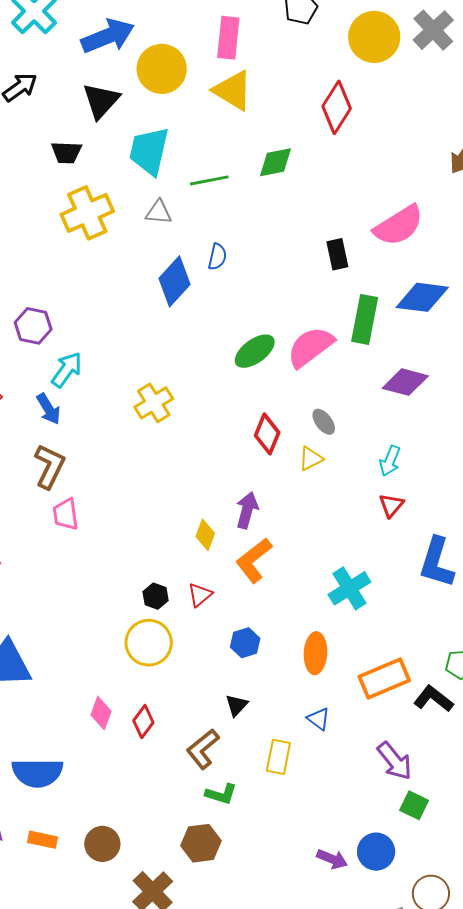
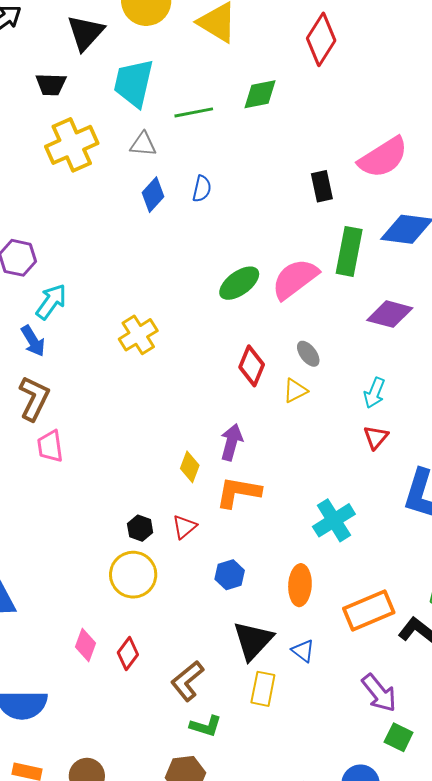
blue diamond: (175, 281) -> (153, 195), moved, size x0.7
orange L-shape: (254, 560) -> (238, 492), turned 48
black triangle: (237, 705) -> (253, 641), moved, size x1.8

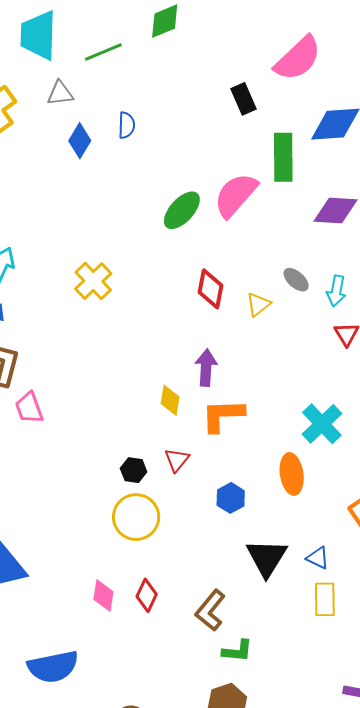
gray ellipse: (308, 354) -> (296, 280), moved
orange ellipse: (300, 585) -> (292, 474), moved
yellow rectangle: (263, 689) -> (325, 599), moved

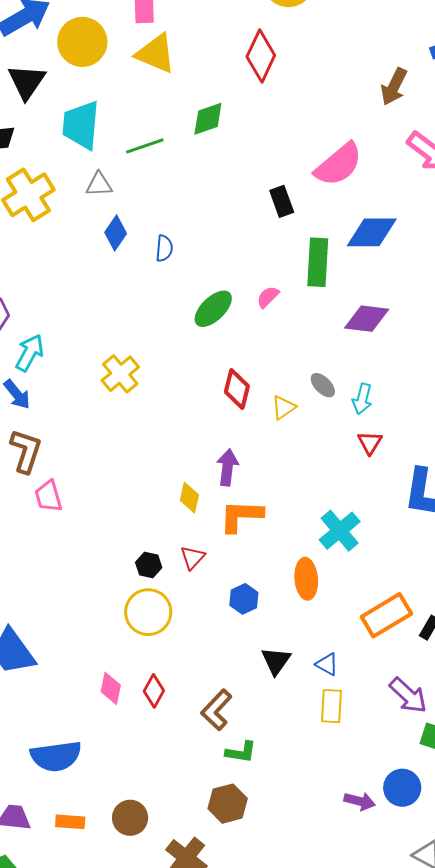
blue semicircle: (126, 125) -> (164, 248), moved
pink semicircle: (236, 195) -> (268, 297), size x0.5
black triangle: (267, 558) -> (276, 661), size x0.7

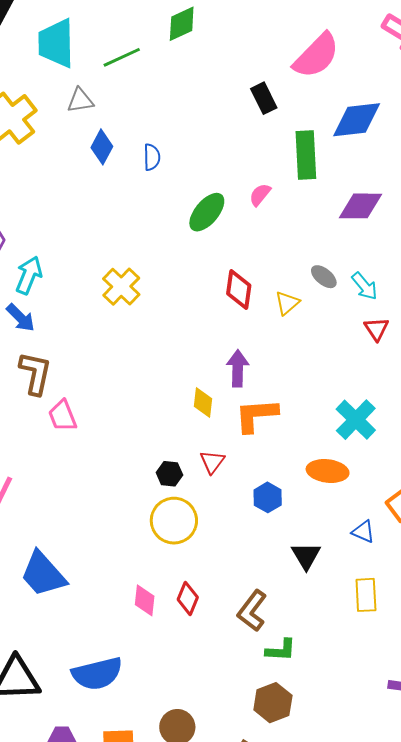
cyan arrow: (362, 399) -> (365, 286), turned -48
orange ellipse: (306, 579) -> (328, 471), turned -72
blue triangle: (327, 664) -> (363, 532), moved

